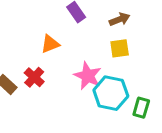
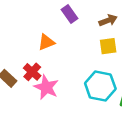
pink star: (88, 76) -> (46, 87), moved

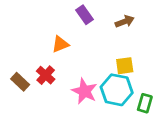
yellow square: (108, 46) -> (125, 66), moved
pink star: (46, 87) -> (84, 91), moved

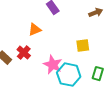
brown arrow: (125, 21) -> (96, 13), moved
cyan hexagon: (117, 90) -> (69, 75), moved

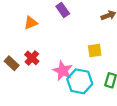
orange triangle: (35, 30) -> (31, 23), moved

